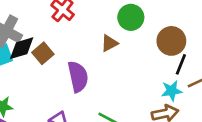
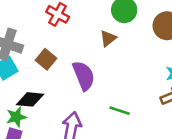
black diamond: (22, 48) -> (30, 99), moved, turned 32

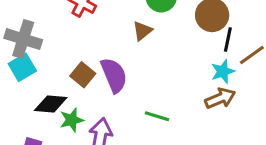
brown square: (46, 59) -> (83, 75), moved
green star: (16, 117) -> (72, 120), moved

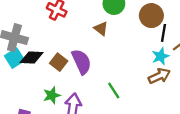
brown triangle: (142, 31) -> (101, 29), turned -42
black diamond: (51, 104) -> (32, 58), moved
green line: (157, 116) -> (114, 91), turned 42

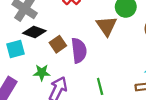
brown triangle: (101, 29) -> (107, 26), size x1.5
cyan square: (15, 58) -> (15, 49), moved

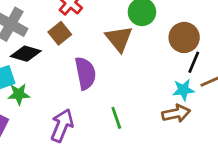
brown square: (58, 44) -> (60, 33), moved
green star: (42, 73) -> (19, 94), moved

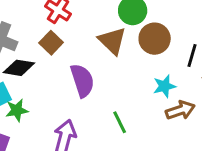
brown circle: (184, 37) -> (155, 39), moved
cyan star: (183, 90) -> (164, 86), moved

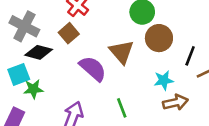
brown triangle: (112, 41) -> (121, 52), moved
purple semicircle: (82, 80) -> (93, 69), turned -36

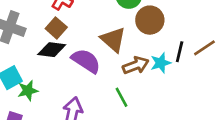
black diamond: (39, 52) -> (52, 50), moved
black line: (190, 56) -> (180, 52), moved
brown arrow: (176, 102) -> (136, 65), moved

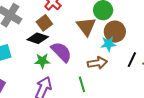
brown triangle: (113, 40) -> (86, 26), moved
cyan star: (161, 63) -> (108, 44), moved
green star: (28, 91) -> (42, 61), moved

